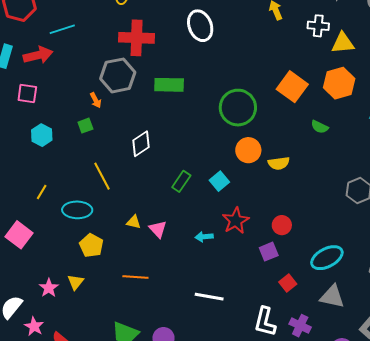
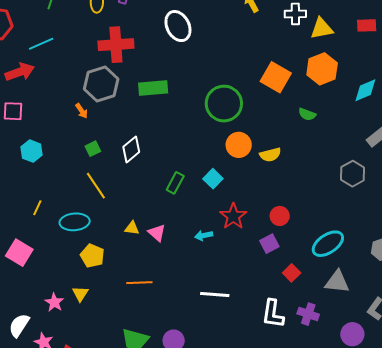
green square: (85, 126) -> (93, 149), moved

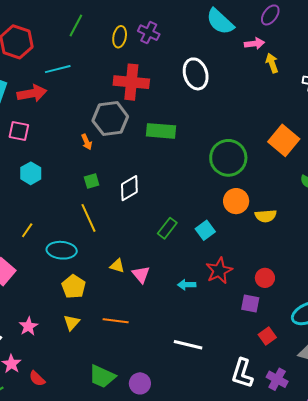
purple square: (269, 244) -> (250, 304), turned 30
yellow triangle: (80, 294) -> (72, 323), moved

